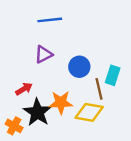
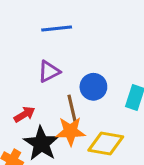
brown line: (99, 89) -> (72, 108), moved

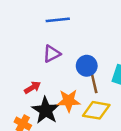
brown line: (72, 108) -> (94, 83), moved

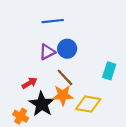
blue circle: (87, 66) -> (67, 49), moved
brown line: (94, 83) -> (65, 77), moved, turned -30

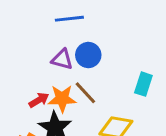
purple triangle: (47, 52) -> (62, 59), turned 42
orange star: (63, 95) -> (62, 99), moved

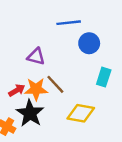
blue line: (69, 19) -> (69, 23), moved
blue circle: (88, 55) -> (89, 43), moved

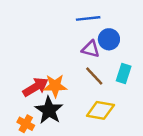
purple triangle: (36, 57) -> (91, 49), moved
brown line: (55, 84) -> (94, 76), moved
red arrow: (17, 90) -> (36, 87), size x1.5

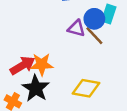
cyan rectangle: (124, 74) -> (109, 14), moved
brown line: (94, 76) -> (94, 36), moved

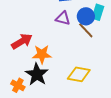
purple triangle: (76, 28) -> (63, 18), moved
red arrow: (22, 66) -> (22, 41), moved

